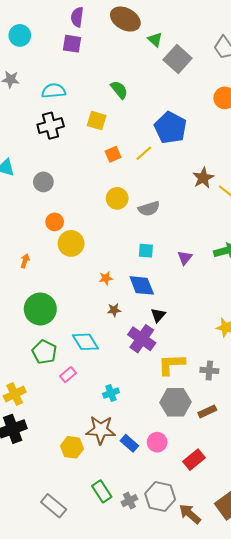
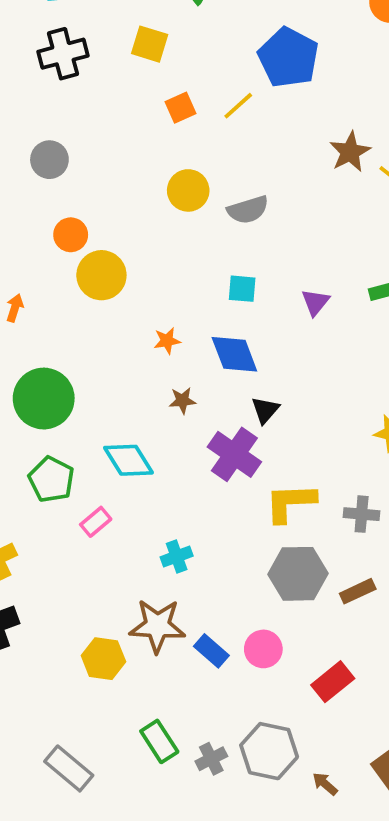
brown arrow: (190, 514) -> (325, 784), size x0.6

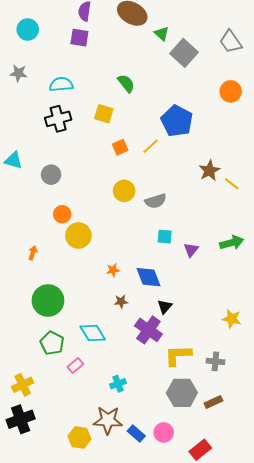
cyan square: (242, 289) -> (165, 237), moved

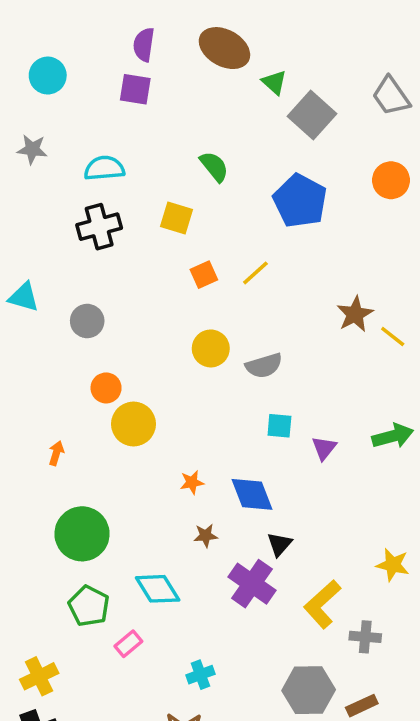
blue pentagon: (177, 121) -> (300, 201), moved
yellow L-shape: (178, 355) -> (322, 604), moved, turned -40

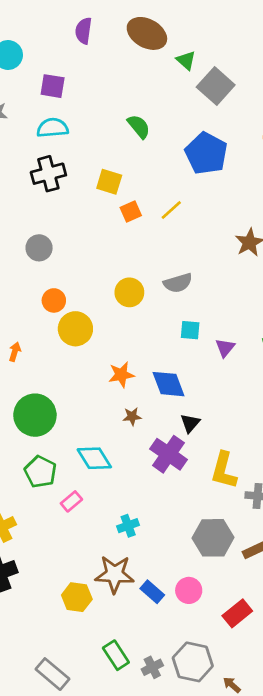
purple square: (135, 89) -> (53, 86), moved
yellow square: (176, 218) -> (109, 182), moved
yellow circle: (211, 348) -> (129, 292), moved
orange star: (192, 482) -> (121, 375), size x1.4
yellow L-shape: (322, 604) -> (224, 470), turned -33

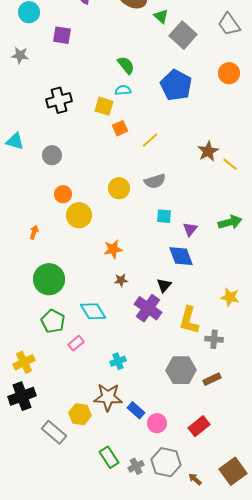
cyan semicircle: (53, 128) -> (123, 90), moved, size x0.7
yellow line: (171, 210) -> (150, 140), moved
blue diamond: (168, 384) -> (181, 256), moved
pink circle: (189, 590) -> (157, 423), moved
gray rectangle: (53, 674) -> (54, 432), moved

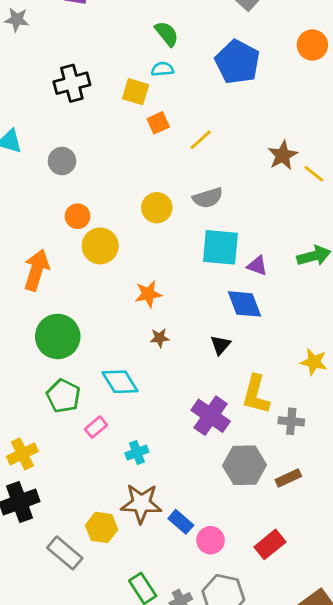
cyan square: (164, 216) -> (220, 247), size x1.8
purple triangle: (190, 229) -> (257, 266), turned -49
orange arrow: (34, 232) -> (36, 270), size x2.0
purple cross: (148, 308) -> (211, 416), moved
cyan cross: (118, 361) -> (137, 452), moved

